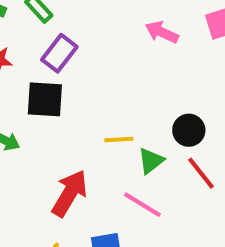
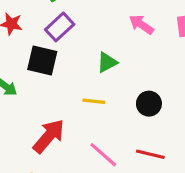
green triangle: (151, 161) -> (107, 62), moved
red line: (201, 173) -> (150, 154), moved, turned -48

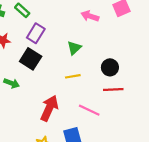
black square: (42, 60) -> (31, 59), turned 35
red line: (150, 154) -> (113, 90), moved

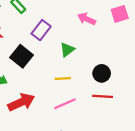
purple rectangle: (36, 33) -> (41, 30), moved
red arrow: (49, 108) -> (21, 102), moved, turned 35
pink line: (89, 110) -> (65, 104), moved, turned -55

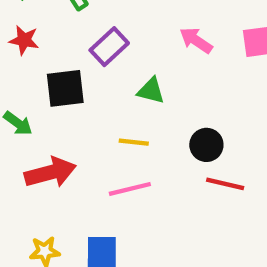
green triangle: (67, 50) -> (151, 91), turned 42
black square: (22, 56) -> (65, 88), turned 35
red line: (103, 96) -> (225, 184), moved

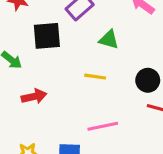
red arrow: (50, 172) -> (34, 96), size x0.7
pink line: (130, 189) -> (103, 126), moved

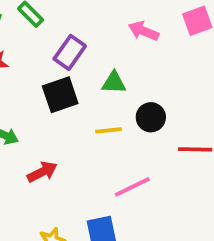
black square: (47, 36) -> (60, 95), moved
black circle: (148, 80) -> (151, 117), moved

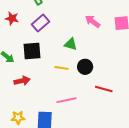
purple rectangle: (70, 52) -> (41, 23), moved
black square: (60, 95) -> (32, 51), moved

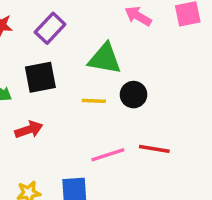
green triangle: (71, 44) -> (105, 59), size x1.5
red line: (104, 89) -> (154, 149), moved

